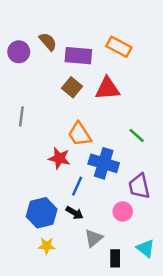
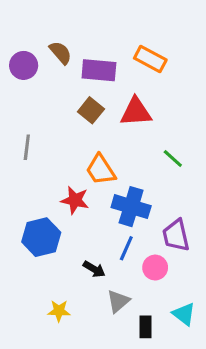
green line: (137, 135) -> (173, 158), moved
blue line: (77, 186) -> (126, 248), moved
blue hexagon: (42, 213) -> (41, 237), moved

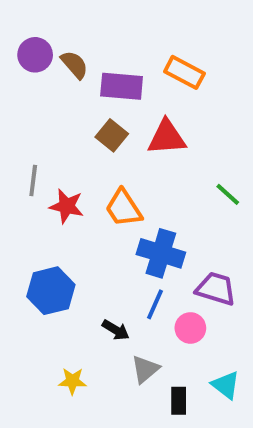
purple circle: (24, 65) -> (35, 55), moved
green line: (173, 158) -> (228, 194), moved
red star: (75, 200) -> (67, 206), moved
purple trapezoid: (176, 235) -> (216, 289), turned 120

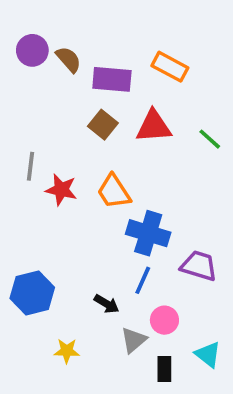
green line: (228, 194) -> (210, 139), moved
blue hexagon: (51, 291) -> (32, 293), moved
pink circle: (190, 328) -> (164, 320), moved

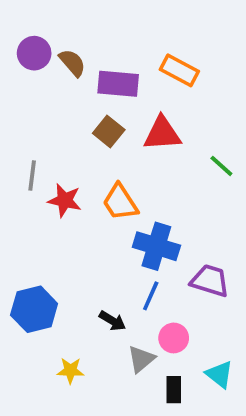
green line: (210, 139) -> (221, 166), moved

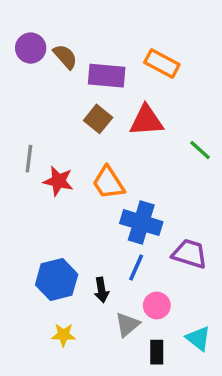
blue hexagon: (34, 309) -> (57, 280), moved
black arrow: (112, 321) -> (101, 290), turned 50

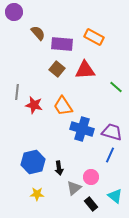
purple circle: (31, 48) -> (14, 12), moved
purple trapezoid: (190, 254) -> (112, 132), moved
blue line: (136, 267) -> (110, 155), moved
black rectangle: (157, 352) -> (91, 204), turned -40

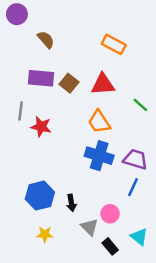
purple rectangle: (62, 44) -> (41, 78), moved
orange trapezoid: (63, 106) -> (99, 122), moved
gray triangle: (74, 188) -> (89, 227), turned -35

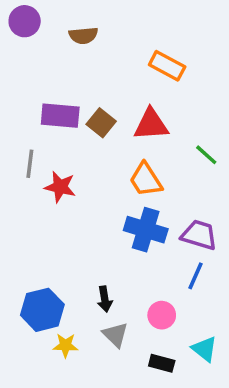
brown semicircle: (46, 40) -> (83, 35), moved, turned 126
blue hexagon: (40, 196) -> (42, 310), moved
gray triangle: (89, 227) -> (115, 335), moved
black rectangle: (110, 246) -> (162, 363), turned -35

